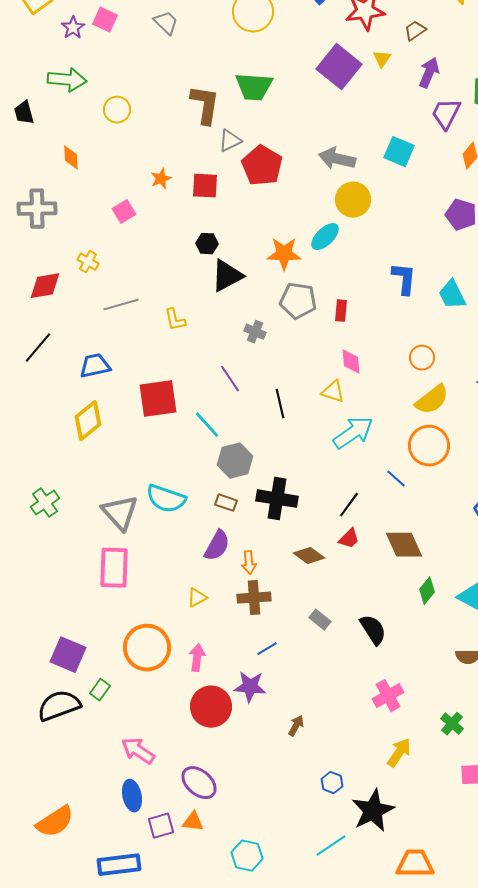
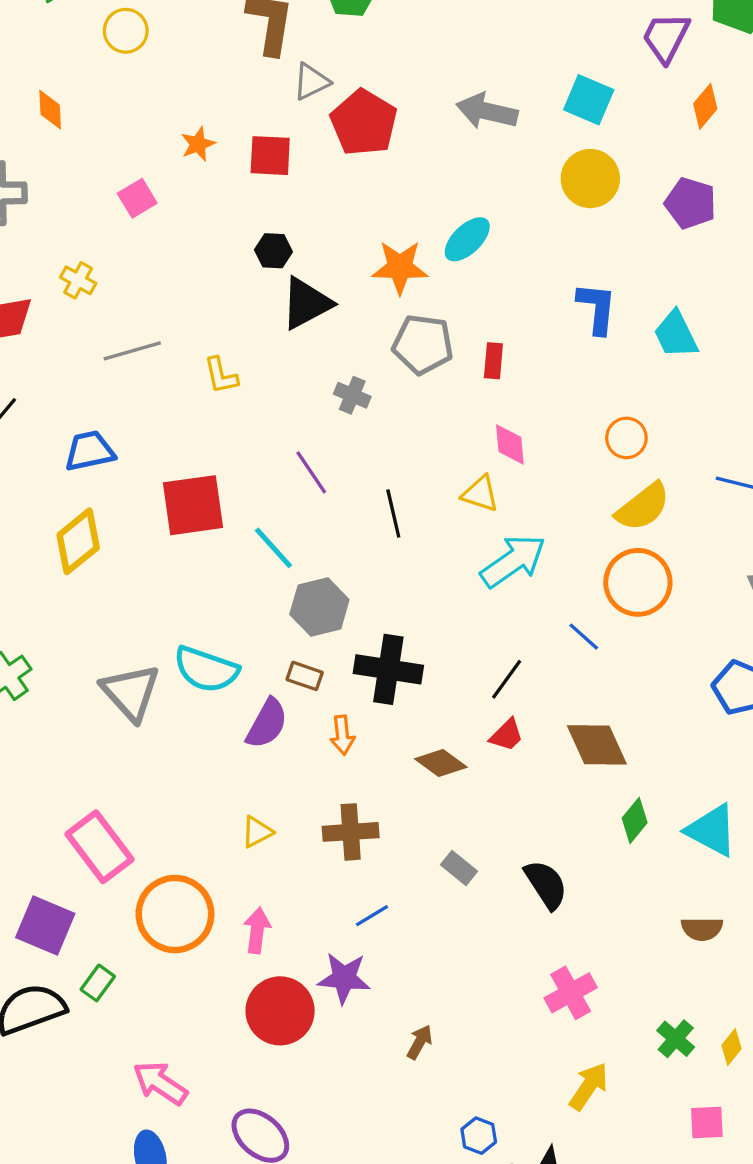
yellow circle: (353, 200) -> (590, 179), moved
purple semicircle: (217, 546) -> (267, 724), moved
orange arrow: (249, 563) -> (342, 735), moved
pink rectangle: (114, 568) -> (99, 847), moved, turned -39

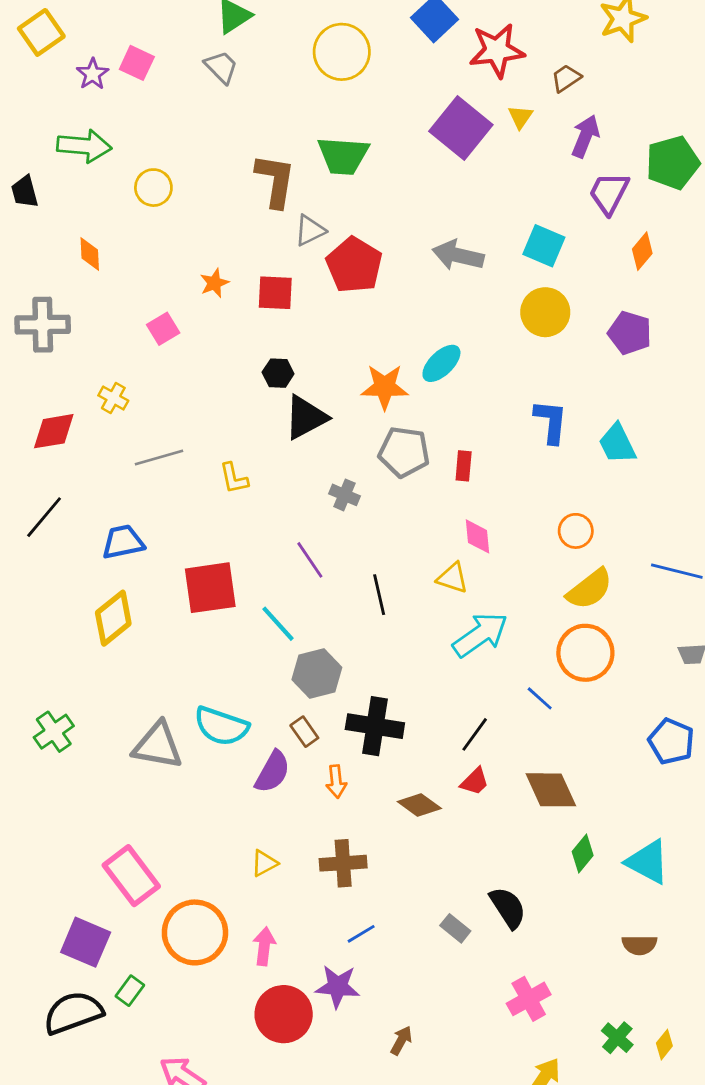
brown rectangle: (305, 676) -> (304, 732), turned 36
gray triangle: (131, 692) -> (158, 746), turned -38
gray rectangle: (459, 868) -> (455, 928), moved

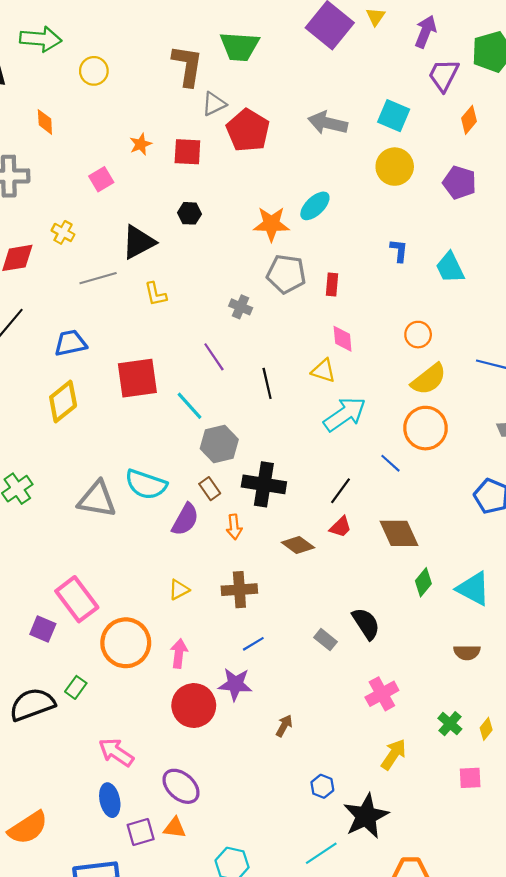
black triangle: (306, 417) -> (138, 242), moved
blue L-shape: (551, 422) -> (399, 251), size x0.7
purple square: (86, 942) -> (43, 629), moved, size x0.7

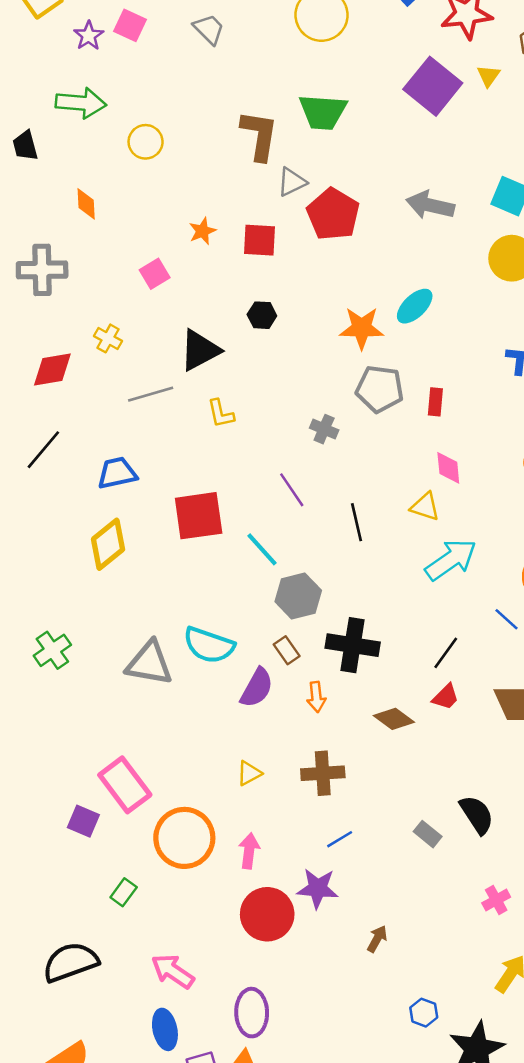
pink cross: (382, 694) -> (496, 900), size x0.7
black semicircle: (32, 704) -> (70, 962), moved
purple ellipse: (181, 786) -> (252, 1013), turned 48

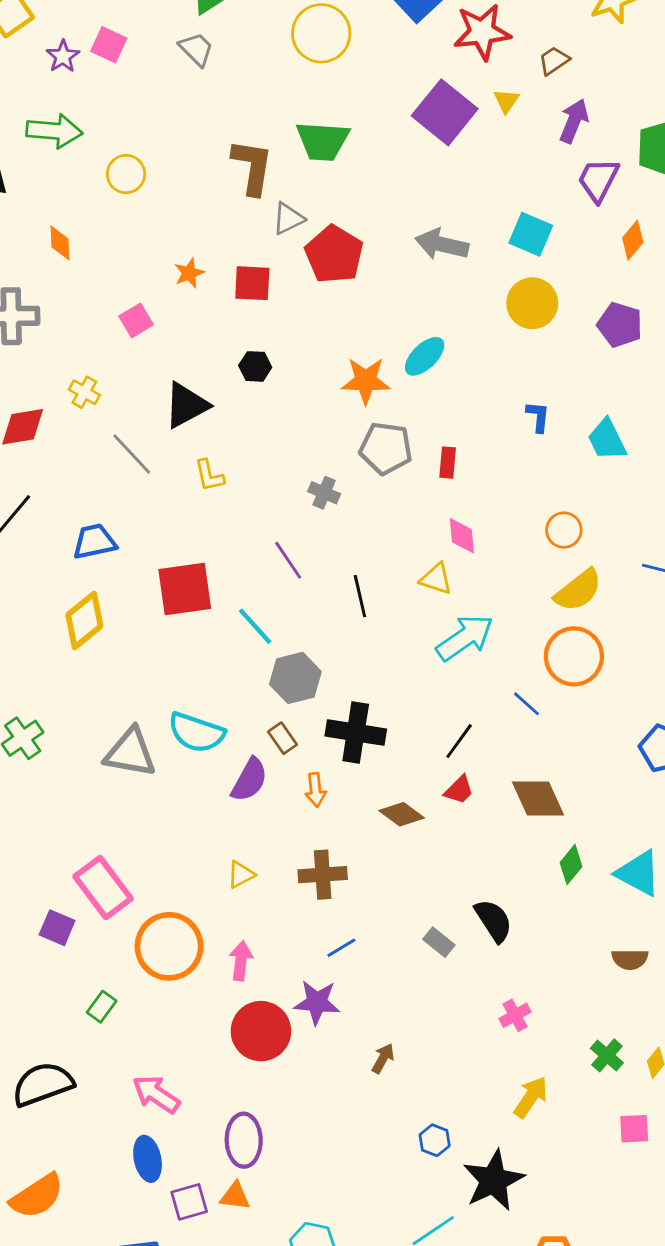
gray line: (151, 394) -> (132, 454), turned 63

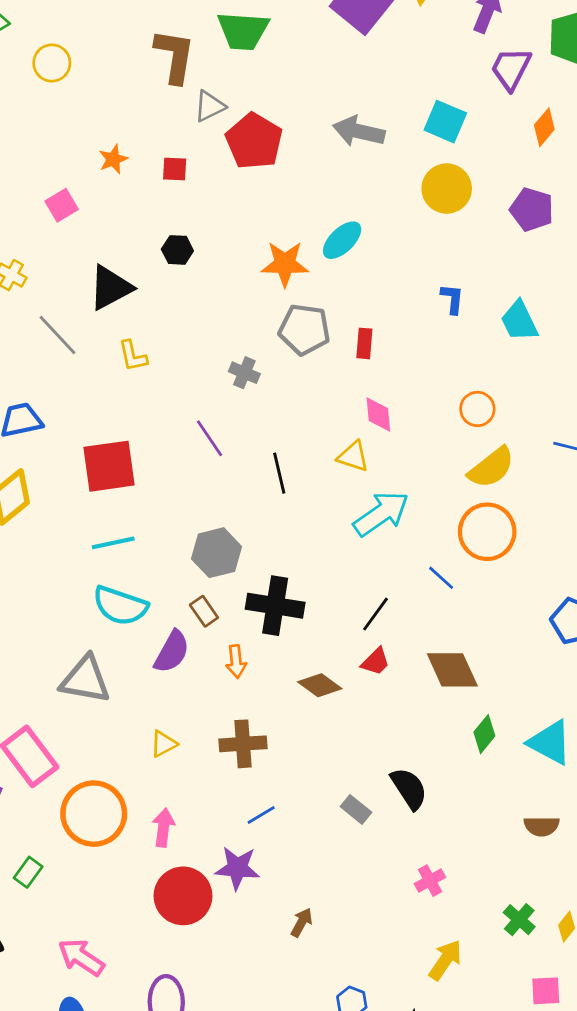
red square: (252, 283) -> (175, 169), size x0.7
cyan line: (255, 626) -> (113, 543), moved, turned -60
gray triangle: (130, 753) -> (85, 680), moved

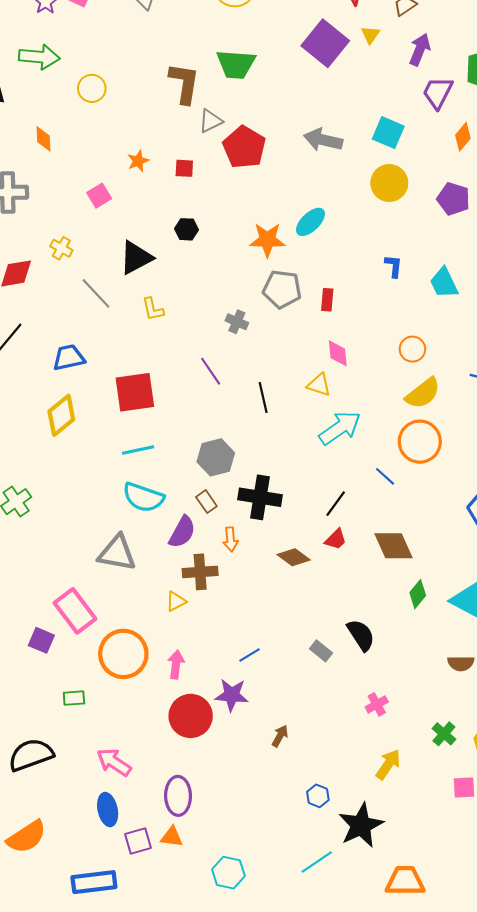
brown cross: (243, 744) -> (200, 572), moved
green rectangle: (28, 872) -> (74, 698), turned 50

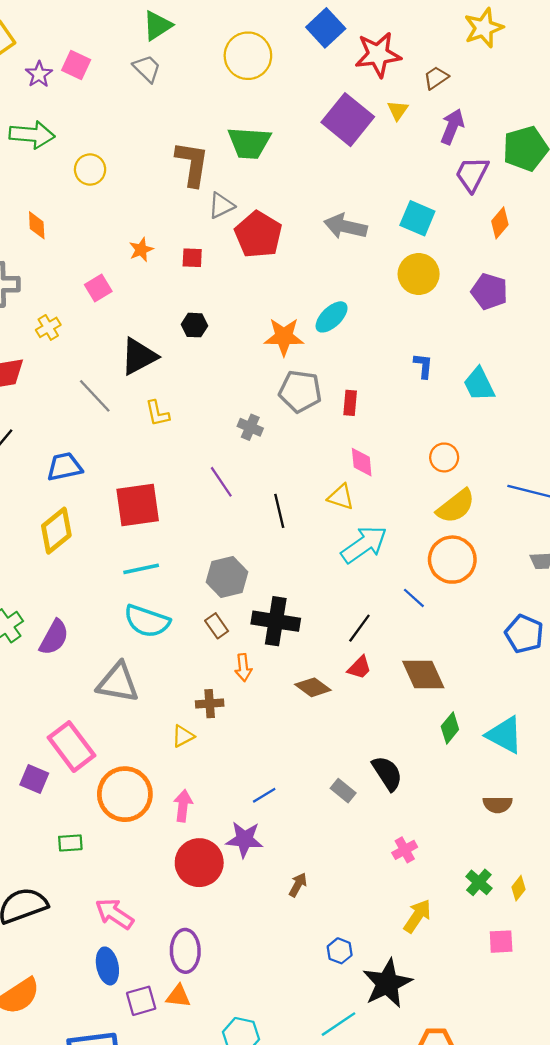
yellow cross: (61, 248) -> (48, 327), moved, turned 30
purple semicircle: (182, 532) -> (54, 637), moved
brown cross: (200, 572) -> (210, 704), size x0.7

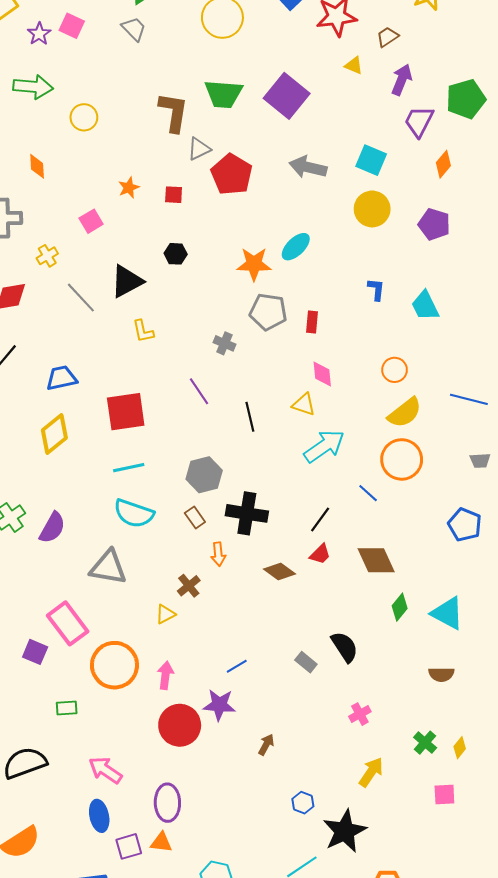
yellow triangle: (398, 110) -> (354, 65), turned -42
purple square: (348, 120) -> (287, 96), moved
gray line: (95, 396) -> (81, 298), moved
brown cross: (210, 704) -> (189, 586), turned -35

